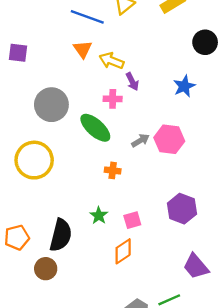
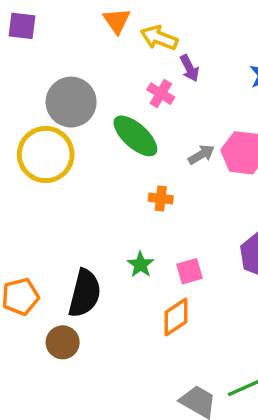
pink cross: (113, 99) -> (161, 94), turned 30
yellow circle: (34, 160) -> (46, 155), moved

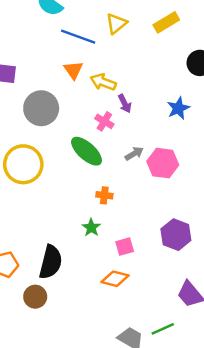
gray circle: (71, 102) -> (41, 108), moved
gray arrow: (201, 155) -> (134, 154), moved
green star: (140, 265) -> (91, 227), moved
orange diamond: (176, 317) -> (115, 279), turned 48

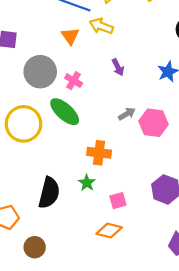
yellow arrow: (103, 82) -> (101, 26), moved
pink cross: (104, 121) -> (74, 81), moved
green ellipse: (86, 151) -> (65, 112), moved
orange cross: (104, 195) -> (99, 153), size x1.5
black semicircle: (51, 262) -> (49, 193), moved

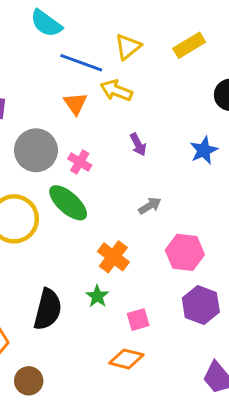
pink hexagon: (154, 123) -> (185, 252), moved
orange cross: (99, 153) -> (113, 257), turned 30

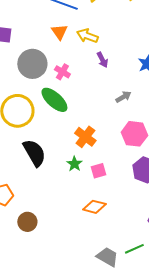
yellow arrow: (116, 90) -> (87, 36), moved
gray arrow: (150, 206) -> (123, 97), moved
black semicircle: (48, 309) -> (34, 153), moved, turned -44
pink square: (138, 320) -> (98, 171), moved

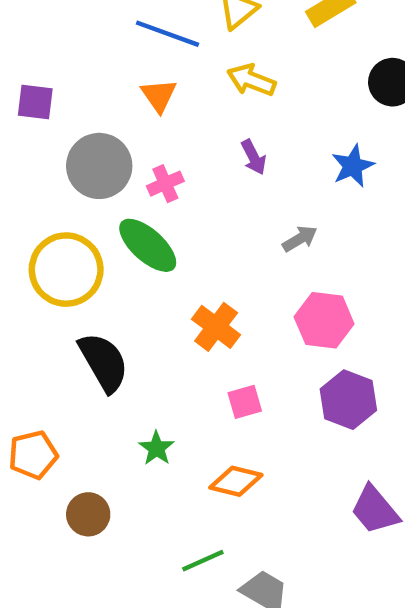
yellow arrow: (87, 36) -> (251, 80), moved
pink cross: (62, 72) -> (165, 184), turned 35
green star: (74, 164) -> (157, 448), moved
green line: (134, 249) -> (203, 561), moved

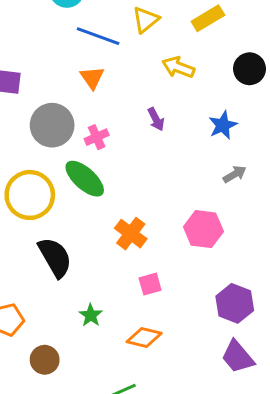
yellow arrow: (251, 80) -> (178, 67), moved
gray arrow: (300, 239) -> (235, 174), moved
purple hexagon: (348, 400) -> (235, 303), moved

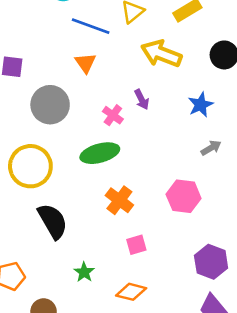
yellow arrow: (178, 67) -> (161, 54), size x1.4
pink cross: (97, 137) -> (113, 115), moved, turned -30
green ellipse: (85, 179) -> (100, 153), moved, turned -57

